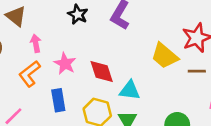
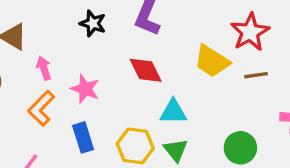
red diamond: (102, 72) -> (146, 70), moved

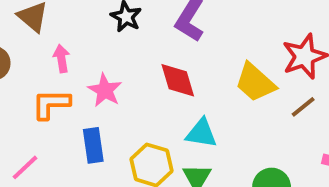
brown line: (256, 75) -> (303, 107), turned -40
orange L-shape: (41, 108) -> (51, 104), turned 36

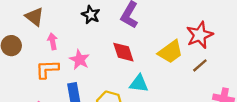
yellow trapezoid: (255, 82) -> (170, 52), turned -76

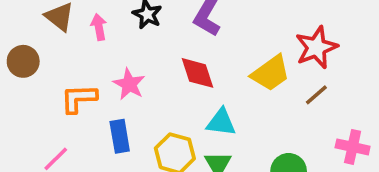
pink arrow: (53, 41) -> (99, 27), moved

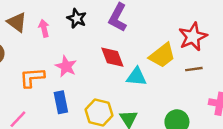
brown line: (316, 95) -> (194, 69), turned 35
cyan triangle: (221, 122) -> (136, 77), moved

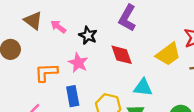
black star: (77, 18) -> (88, 35), moved
pink arrow: (44, 28) -> (58, 27), turned -42
cyan triangle: (136, 77) -> (143, 87), moved

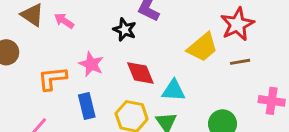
black star: (88, 35) -> (125, 30), moved
red diamond: (122, 55) -> (140, 73), moved

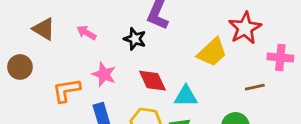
pink arrow: (64, 21) -> (86, 33), moved
brown line: (240, 62) -> (255, 87), moved
pink cross: (272, 101) -> (280, 58), moved

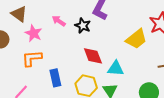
pink arrow: (86, 33) -> (59, 21), moved
pink star: (104, 74) -> (33, 33), moved

